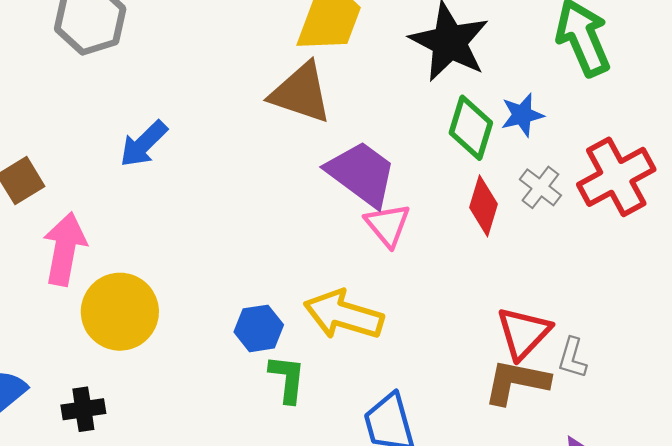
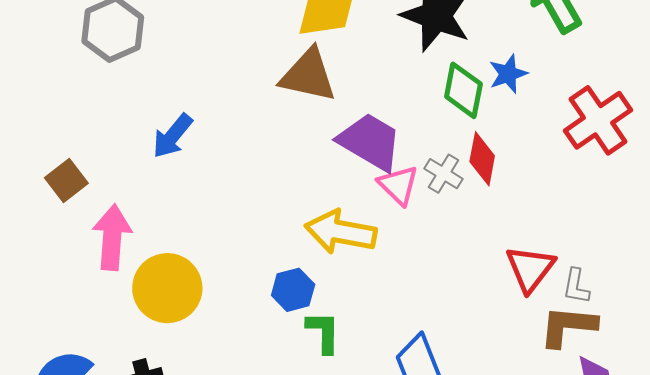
gray cross: (540, 187) -> (443, 174), moved
yellow arrow: (343, 315) -> (341, 232), moved
brown L-shape: (516, 382) -> (568, 326), moved

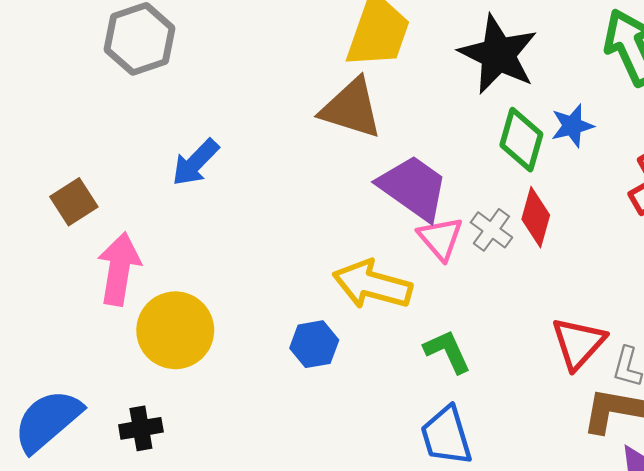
green L-shape: (323, 332) -> (447, 351), moved, turned -30

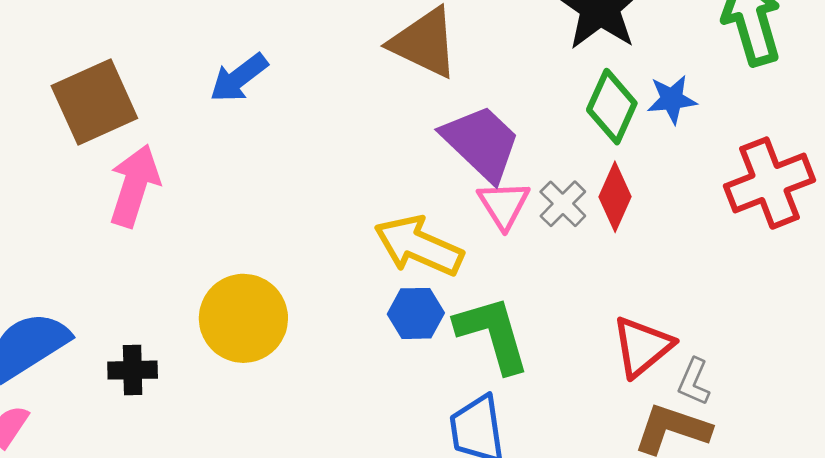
brown square: (74, 202) -> (94, 102), size x1.6
yellow circle: (175, 330) -> (243, 318), moved
blue hexagon: (314, 344) -> (416, 313), moved
green L-shape: (447, 351) -> (493, 334), size x1.5

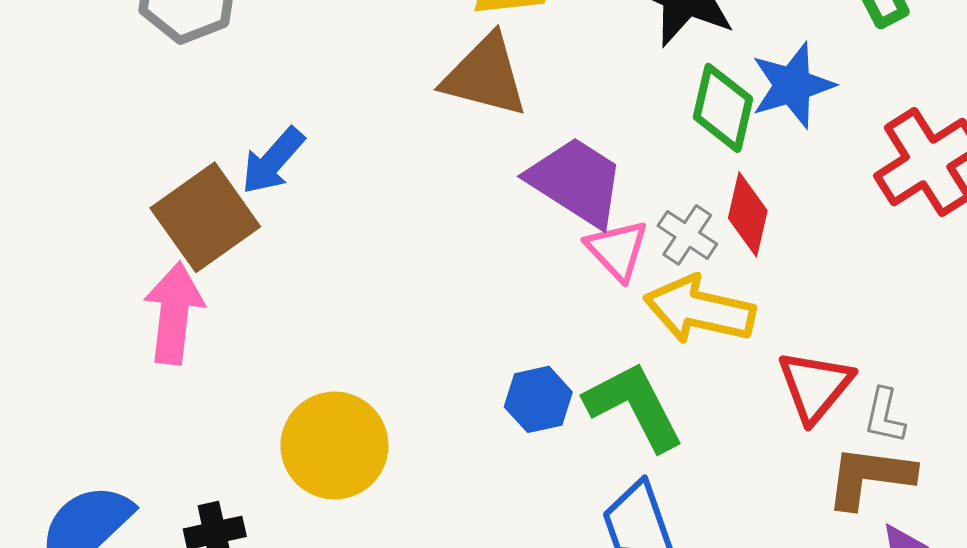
blue star: (672, 99) -> (793, 85), size x1.4
brown square: (94, 102) -> (205, 217), moved
yellow arrow: (419, 246) -> (699, 310), moved

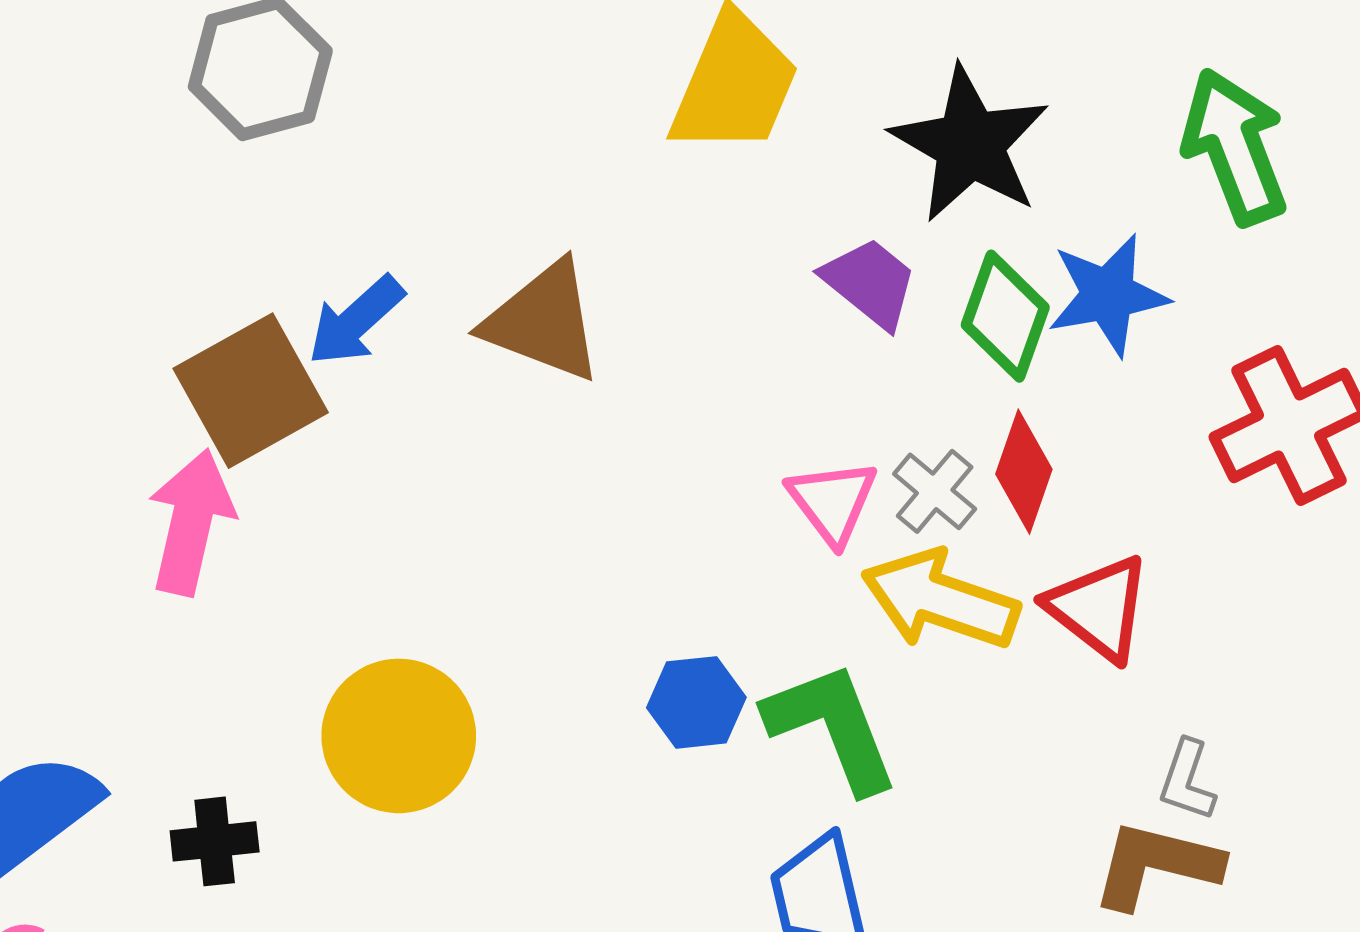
brown triangle: (485, 76) -> (543, 321), moved
purple trapezoid: (576, 181) -> (870, 283), moved, size x0.7
red triangle: (815, 386) -> (1099, 608), moved, turned -38

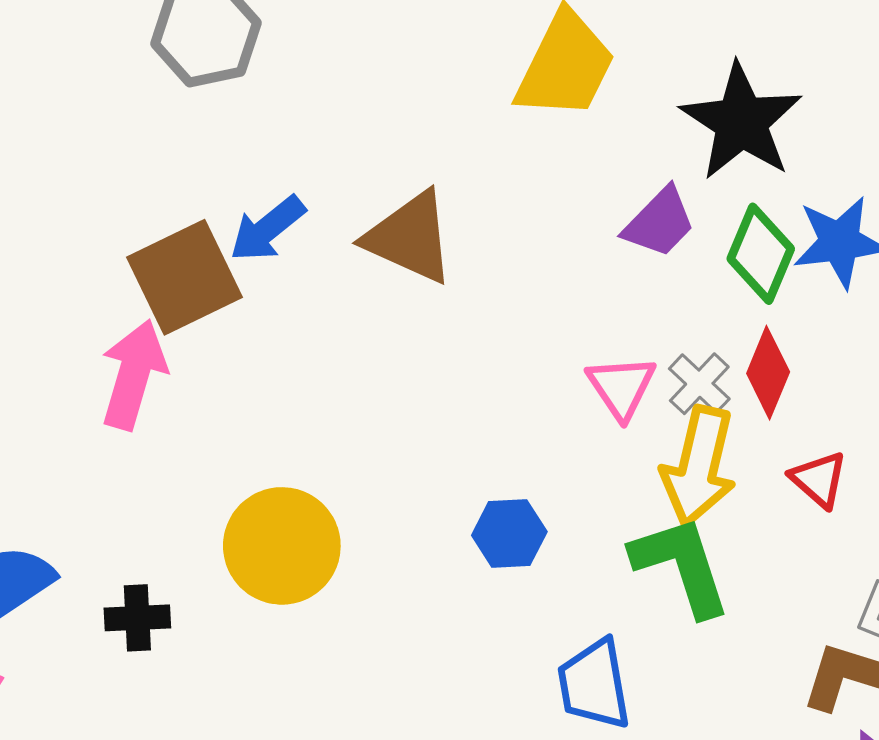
purple trapezoid: (870, 283) -> (659, 222), turned 92
yellow arrow: (940, 600) -> (699, 466), turned -99
red triangle: (1099, 608) -> (819, 479), size x0.7
green L-shape: (832, 727) -> (681, 566), moved

